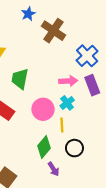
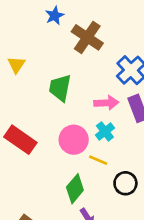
green trapezoid: (20, 79) -> (60, 88), moved
yellow line: (62, 125) -> (98, 160), turned -64
black circle: (74, 148) -> (125, 183), moved

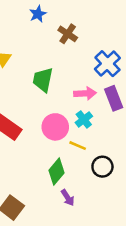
brown cross: (87, 37) -> (68, 34), size x0.7

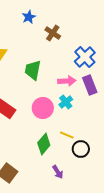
yellow line: (78, 146) -> (67, 135), moved
black circle: (102, 167) -> (81, 149), moved
purple arrow: (68, 198) -> (58, 172), moved

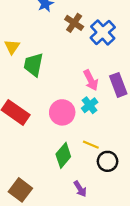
blue cross: (85, 57) -> (103, 32), moved
green trapezoid: (33, 70) -> (34, 65), moved
pink arrow: (67, 81) -> (91, 80), turned 66

